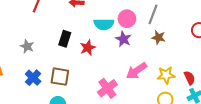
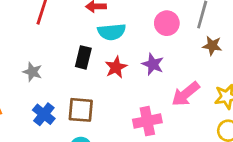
cyan semicircle: (104, 24) -> (112, 32), moved
purple star: (123, 39) -> (153, 64), moved
pink cross: (107, 88) -> (147, 121), turned 30

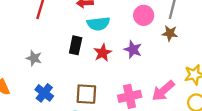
brown star: (212, 46) -> (170, 33), moved
pink arrow: (186, 94) -> (163, 91), moved
brown square: (81, 110) -> (86, 94), moved

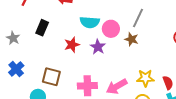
pink circle: (144, 15) -> (111, 29), moved
cyan semicircle: (98, 24) -> (90, 22), moved
black rectangle: (76, 45) -> (42, 28), moved

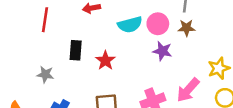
red star: (72, 45) -> (105, 61), moved
purple star: (98, 47) -> (162, 51), moved

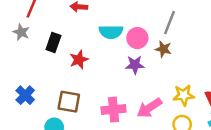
purple star: (162, 51) -> (135, 65), turned -30
gray star: (45, 74) -> (21, 32), moved

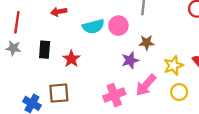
brown star: (163, 49) -> (147, 43), moved
purple star: (135, 65) -> (130, 60), moved
brown square: (69, 102) -> (59, 93), moved

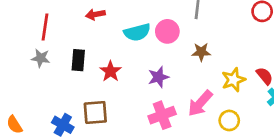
purple star: (130, 60) -> (158, 77), moved
yellow circle: (179, 92) -> (229, 120), moved

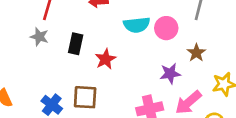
brown star: (201, 52) -> (196, 53), turned 30
purple star: (158, 77) -> (170, 74), moved

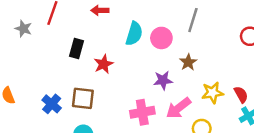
cyan semicircle: (137, 25) -> (134, 34), turned -70
gray star: (39, 37) -> (23, 29), moved

